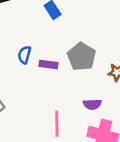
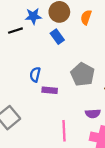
purple rectangle: (48, 64) -> (50, 90), moved

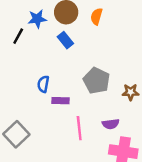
black line: (15, 31) -> (18, 36), turned -40
pink line: (64, 131) -> (79, 128), moved

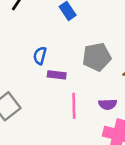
gray pentagon: (96, 81) -> (97, 57), turned 30

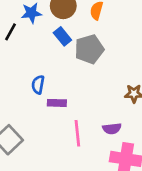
gray pentagon: (97, 57) -> (89, 49), moved

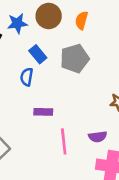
blue rectangle: (62, 36) -> (38, 54), moved
blue semicircle: (38, 85) -> (27, 77), moved

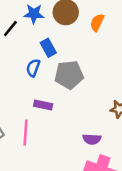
gray pentagon: (75, 59) -> (69, 75), moved
pink line: (64, 141) -> (26, 133), moved

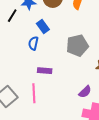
gray pentagon: (69, 75) -> (77, 46), moved
purple semicircle: (92, 139) -> (85, 92), turned -40

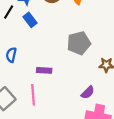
blue rectangle: (43, 27) -> (30, 20), moved
blue semicircle: (33, 43) -> (11, 55), moved

